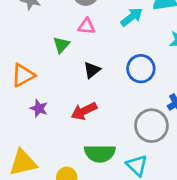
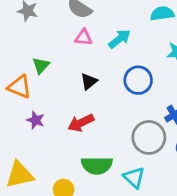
cyan arrow: (132, 17) -> (119, 39), moved
green triangle: (61, 45) -> (41, 66), moved
orange triangle: (23, 75) -> (20, 87), turned 50

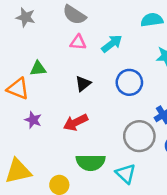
green triangle: (41, 66) -> (38, 69), turned 42

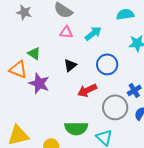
green triangle: (38, 69) -> (34, 53), turned 40
purple star: (33, 120) -> (39, 83), moved, size x1.5
red arrow: (76, 122) -> (87, 90), moved

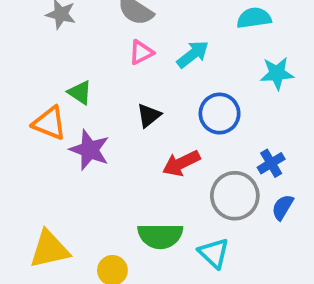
pink triangle: (66, 32) -> (141, 52), turned -32

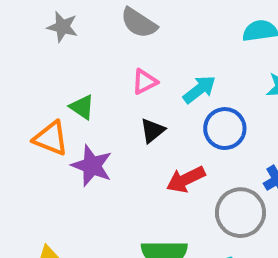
pink triangle: (141, 52) -> (145, 82), moved
cyan arrow: (193, 54) -> (199, 89), moved

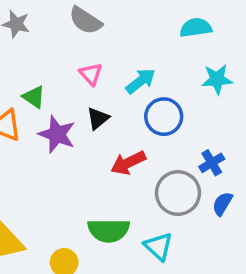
pink triangle: (145, 82) -> (91, 74), turned -45
purple star: (92, 166) -> (57, 134), moved

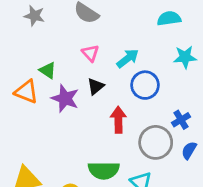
red arrow: (128, 163) -> (118, 120), turned 115

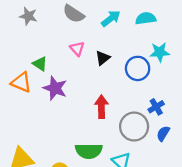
cyan arrow: (128, 58) -> (111, 18), moved
blue circle: (145, 85) -> (138, 68), moved
black triangle: (96, 86) -> (103, 58), moved

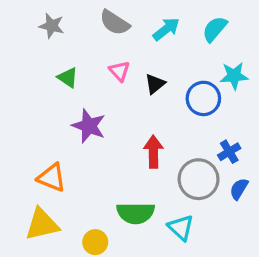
cyan semicircle: (146, 18) -> (215, 29), turned -42
green triangle: (40, 64) -> (68, 77), moved
orange triangle: (21, 82) -> (52, 178), moved

